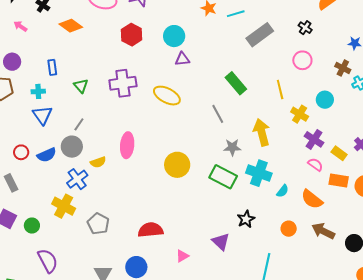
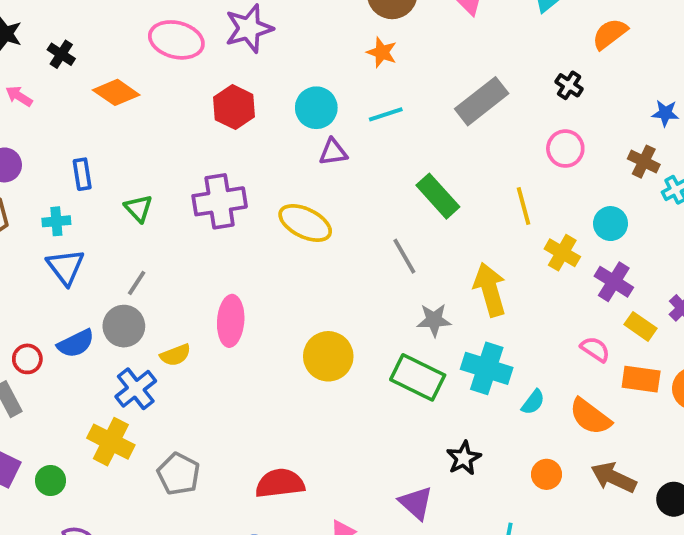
cyan line: (236, 14) -> (386, 114), moved
purple cross: (314, 139) -> (614, 282), moved
red circle: (21, 152) -> (27, 359), moved

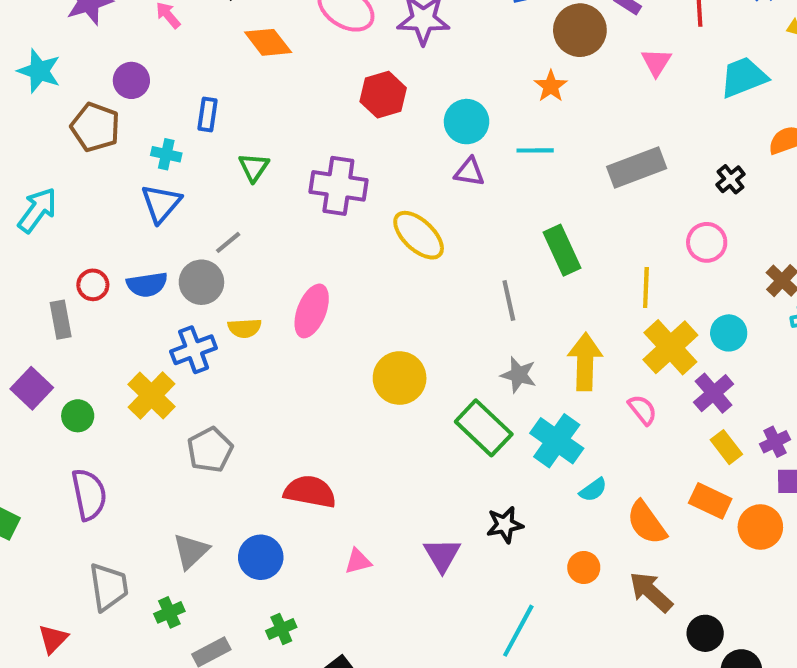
yellow cross: (562, 253) -> (670, 347), size x1.5
pink semicircle: (595, 349) -> (642, 410), moved

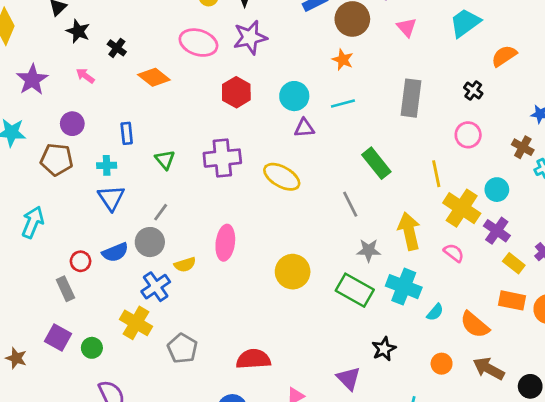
gray rectangle: (637, 168) -> (411, 98), turned -48

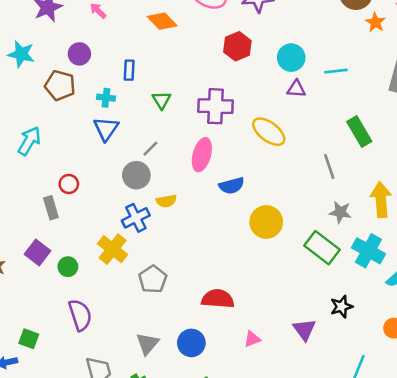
orange star: (343, 60) -> (375, 22), moved
pink ellipse: (225, 243) -> (202, 155), moved
blue semicircle: (115, 252) -> (232, 186), moved

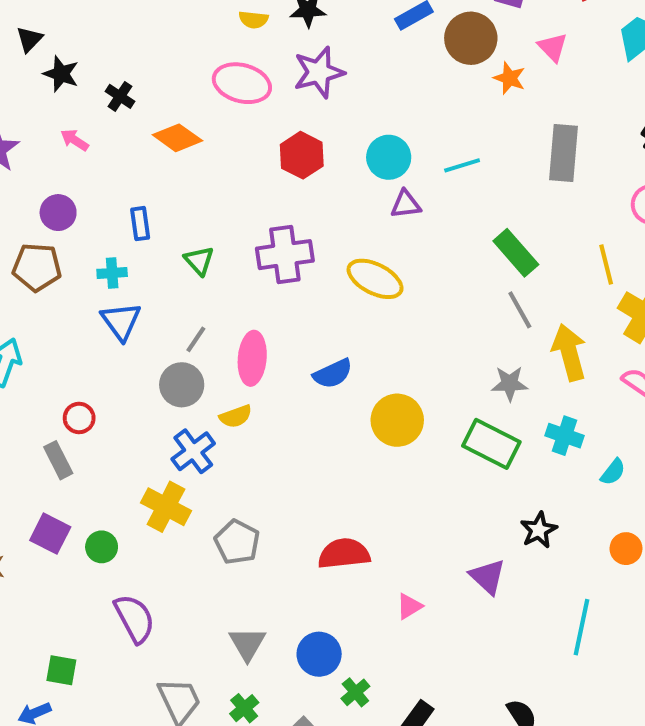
pink ellipse: (202, 155) -> (252, 358), moved
gray line: (329, 166) -> (520, 310), moved
cyan cross: (368, 251) -> (564, 436), size x0.7
blue circle: (191, 343) -> (319, 654), moved

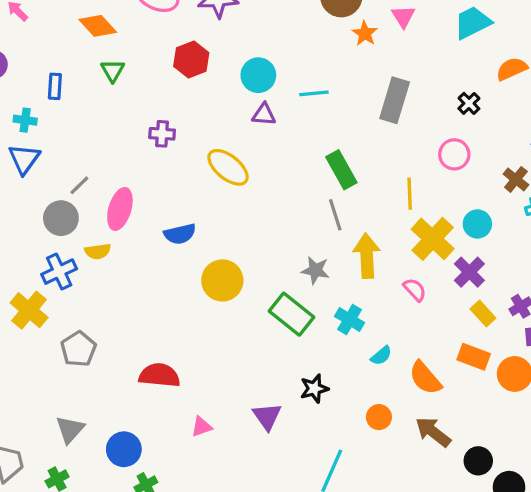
purple cross: (285, 255) -> (162, 134), size x0.6
green triangle: (199, 261) -> (113, 71), moved

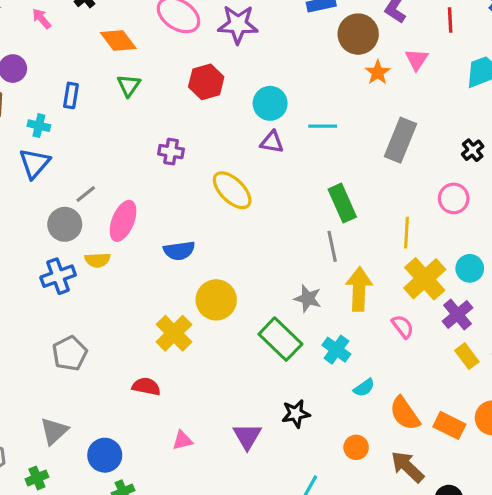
yellow cross: (29, 310) -> (174, 333), moved
orange rectangle: (474, 357) -> (449, 425), moved
red semicircle: (159, 375) -> (146, 386), size x0.7

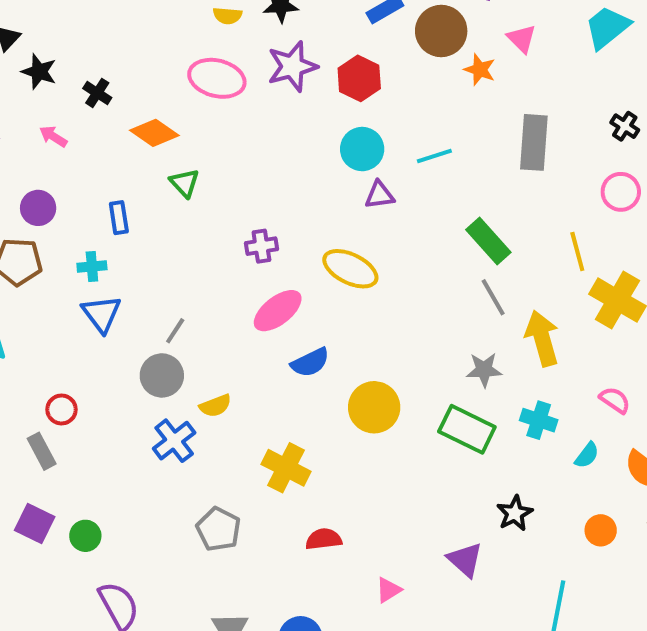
red hexagon: (206, 82) -> (359, 78), moved
pink ellipse: (123, 221) -> (278, 311), moved, turned 48
pink semicircle: (403, 327) -> (615, 400), moved
yellow cross: (174, 333) -> (286, 468), moved

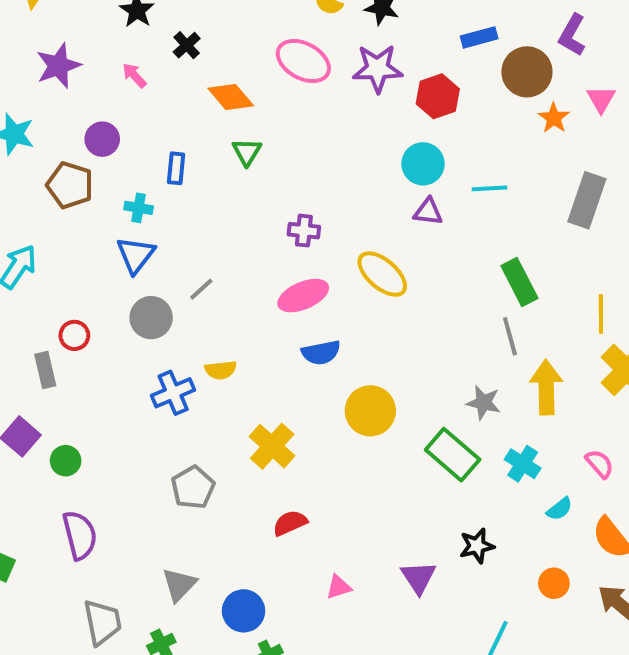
gray circle: (162, 375) -> (151, 318), moved
red semicircle: (324, 539) -> (290, 523), turned -32

